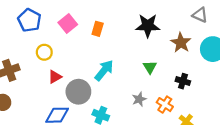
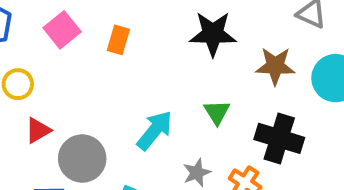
brown star: (181, 43) -> (275, 66), turned -30
cyan arrow: (104, 70) -> (155, 130), moved
black cross: (183, 81) -> (279, 138), size x1.6

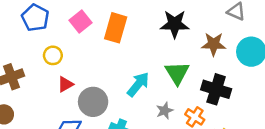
orange rectangle: (118, 40) -> (116, 28), size x1.6
green triangle: (217, 112) -> (177, 73), size x1.5

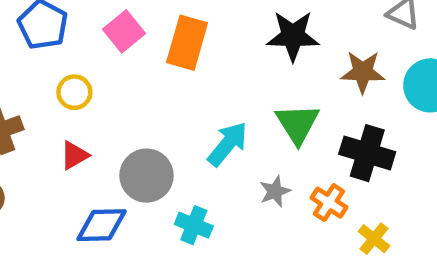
red triangle: (65, 84) -> (74, 155), moved

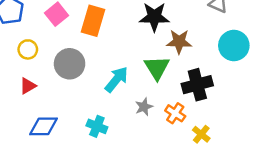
brown star: (363, 72) -> (179, 42), moved
black cross: (367, 153) -> (197, 85), turned -32
gray circle: (146, 176) -> (70, 64), moved

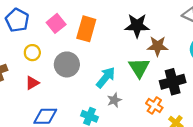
gray star: (144, 107) -> (114, 100), moved

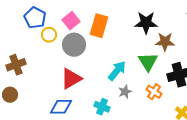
yellow circle: (32, 53) -> (49, 35), moved
gray circle: (67, 64) -> (74, 45), moved
red triangle: (32, 83) -> (71, 79), moved, size x1.6
orange cross: (154, 105) -> (154, 92), moved

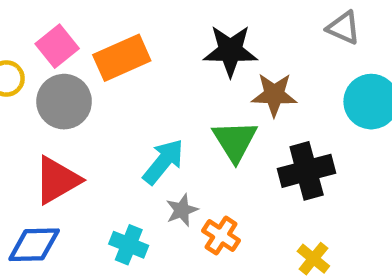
orange rectangle: (99, 26) -> (122, 58), turned 50
orange cross: (154, 92) -> (221, 236), moved

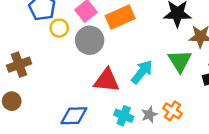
red triangle: (57, 180) -> (107, 80), moved, turned 36
gray star: (182, 210) -> (149, 115), moved

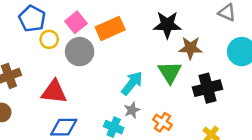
red triangle: (107, 80) -> (54, 92), moved
gray star: (149, 115) -> (132, 110), moved

